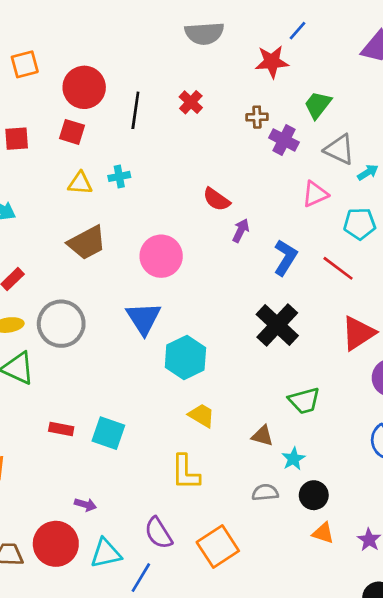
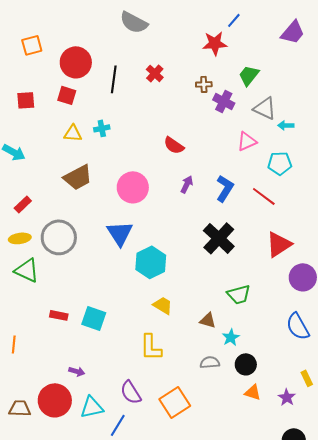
gray semicircle: (204, 33) -> (134, 22), moved, turned 32
cyan arrow: (368, 172) -> (286, 125), turned -147
purple arrow: (241, 230) -> (187, 184), moved

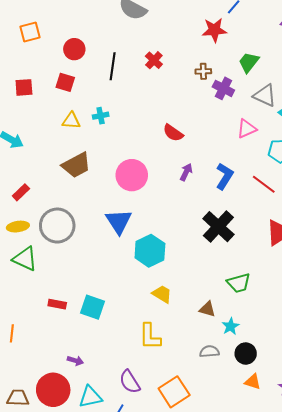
red circle: (76, 62) -> (74, 49), size x0.7

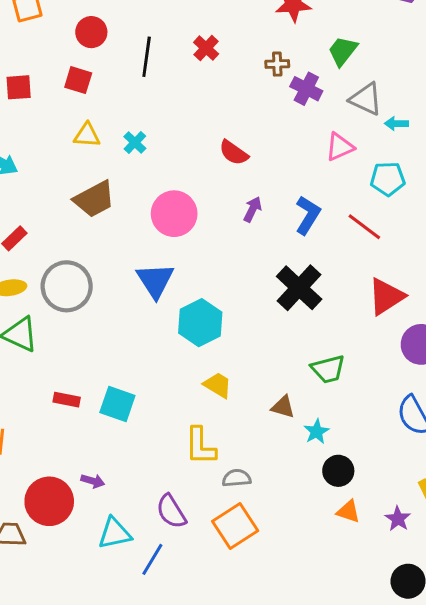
cyan cross: (101, 116) -> (135, 142), moved, turned -35
gray semicircle: (209, 351) -> (237, 478), moved
red circle: (53, 390) -> (49, 501), moved

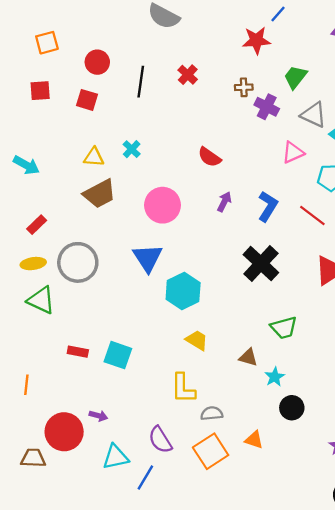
red square: (19, 87) -> (40, 91), moved
yellow triangle: (87, 135) -> (94, 157), moved
orange triangle: (348, 511) -> (254, 440), moved

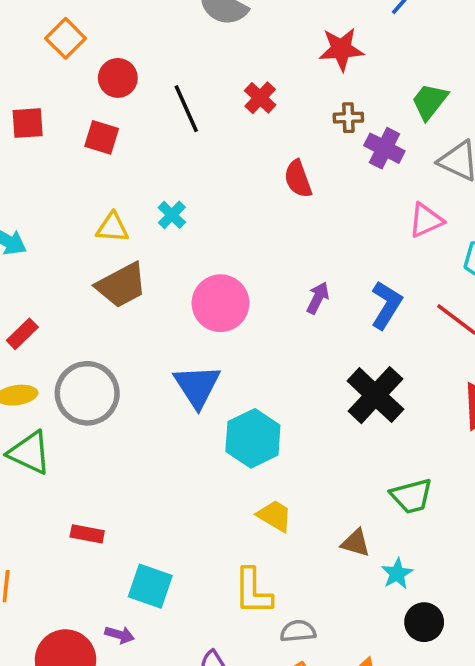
red star: (256, 40) -> (341, 49), moved
orange square: (47, 43) -> (66, 38), moved, turned -30
black line: (141, 82) -> (186, 109), turned -32
red semicircle: (209, 157) -> (298, 179), moved, turned 35
cyan square: (118, 355) -> (150, 586), moved

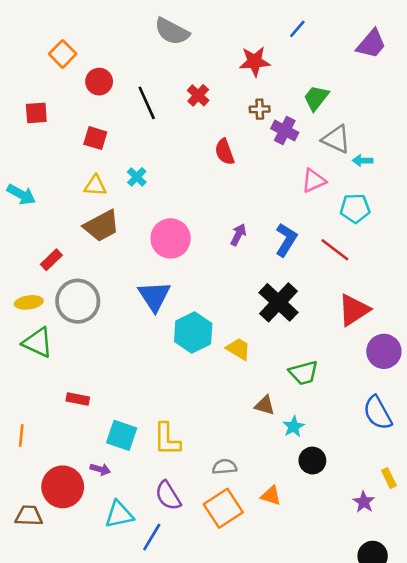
red square: (102, 137) -> (95, 138), moved
red rectangle: (22, 334) -> (51, 260), moved
yellow trapezoid: (275, 516) -> (238, 349), moved
yellow L-shape: (253, 592) -> (167, 439), moved

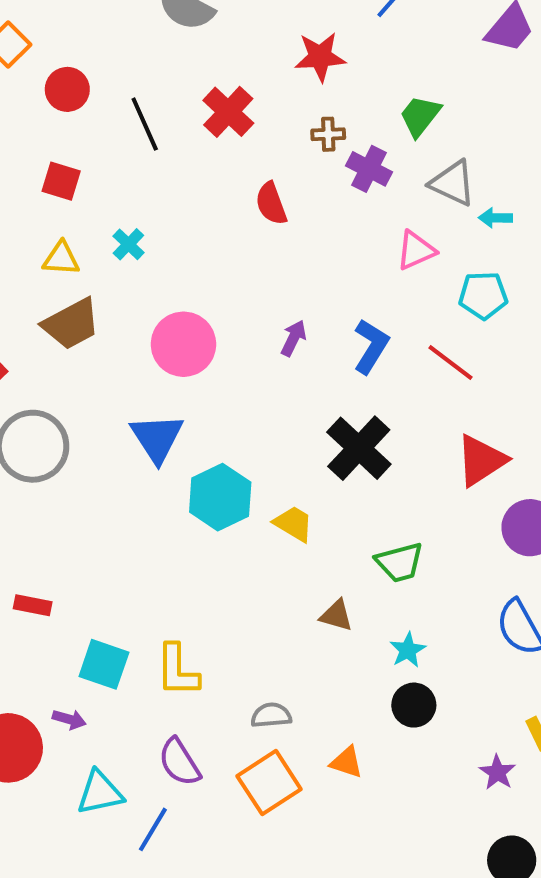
red cross: (198, 95) -> (228, 112), size x1.4
cyan star: (294, 427) -> (408, 650), moved

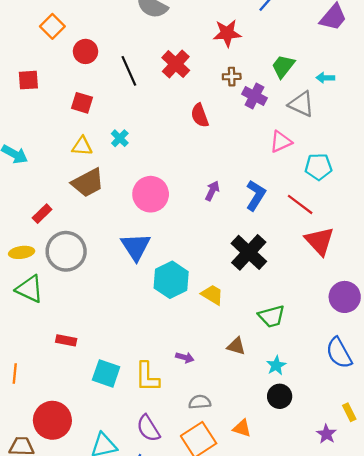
cyan arrow: (495, 218) -> (325, 78), moved
red triangle: (481, 460) -> (320, 241), moved, turned -40
purple arrow: (69, 719) -> (185, 357), moved

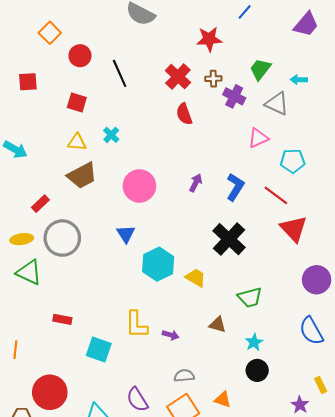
red cross: (176, 64) -> (178, 77), moved
blue triangle: (136, 247) -> (126, 234), size x0.7
yellow L-shape: (147, 377) -> (136, 325), moved

